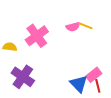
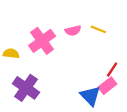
pink semicircle: (73, 27) -> (73, 31), moved
red line: (98, 86) -> (112, 70), moved, turned 48

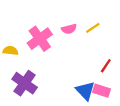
yellow line: (98, 29) -> (93, 28), turned -56
pink rectangle: (107, 86) -> (102, 91), moved, turned 56

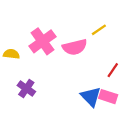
pink semicircle: (69, 29) -> (75, 47), moved, size x1.5
purple cross: (25, 83) -> (26, 89), size x0.7

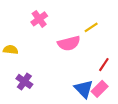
pink cross: (42, 41) -> (39, 19), moved, size x0.7
pink rectangle: (108, 97) -> (100, 89), turned -63

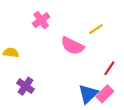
pink semicircle: (69, 43) -> (72, 46), turned 40
blue triangle: (84, 89) -> (88, 94), turned 30

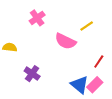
purple cross: (25, 86) -> (32, 74), moved
blue triangle: (88, 94) -> (80, 85), turned -36

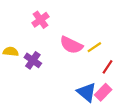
yellow line: (87, 26) -> (94, 47), moved
purple cross: (32, 74) -> (33, 60), moved

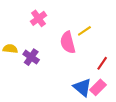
pink semicircle: (71, 45) -> (68, 42), turned 50
yellow line: (94, 47) -> (84, 31), moved

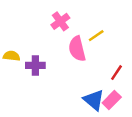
pink cross: (38, 18) -> (60, 21), moved
purple cross: (31, 57) -> (35, 65), turned -35

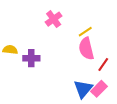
pink semicircle: (77, 49) -> (86, 49), moved
blue triangle: (94, 100) -> (83, 89), turned 30

